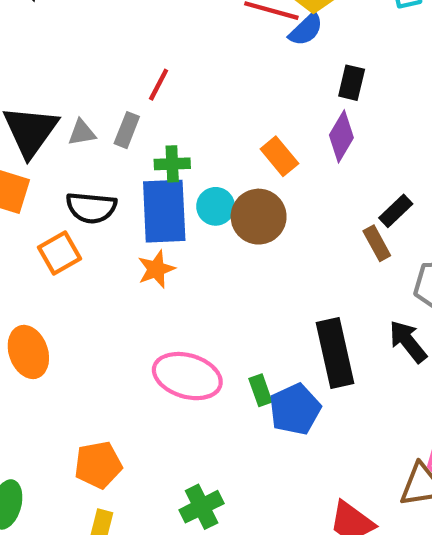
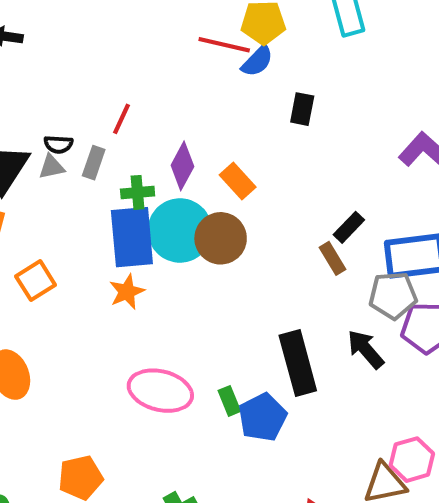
purple diamond: (341, 136) -> (182, 166), moved
cyan circle: (216, 206) -> (180, 230), size x1.8
black semicircle: (91, 208) -> (58, 144), moved, size x0.6

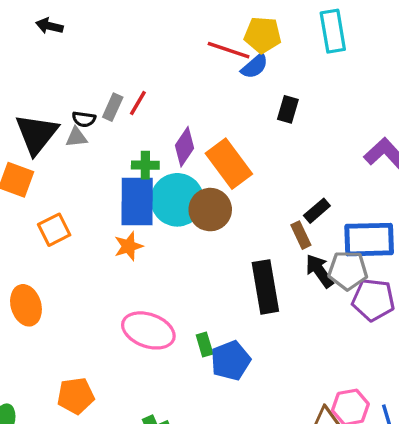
gray rectangle: (94, 163) -> (113, 107), moved
orange rectangle: (238, 181) -> (229, 164), size x1.6
black arrow: (366, 349) -> (319, 271), moved
black rectangle: (298, 363) -> (265, 287), moved

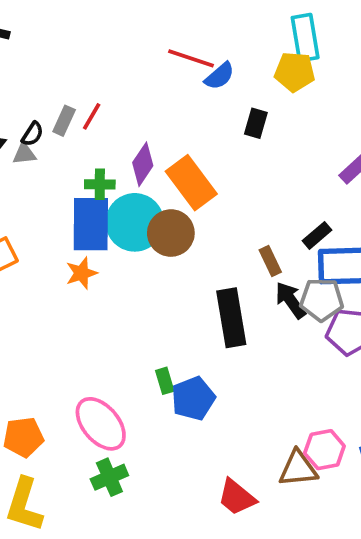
yellow pentagon: (263, 35) -> (295, 72), moved
black semicircle: (84, 119) -> (32, 134), turned -65
black rectangle: (317, 211) -> (317, 235), moved
pink ellipse: (148, 330) -> (101, 424), moved, turned 30

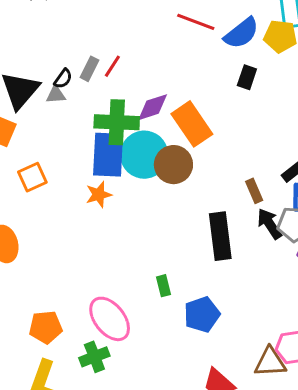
blue semicircle: (219, 76) -> (241, 33), moved, size x1.4
purple diamond: (143, 164) -> (153, 107), turned 36
green cross: (100, 184) -> (117, 122), size x1.8
blue pentagon: (193, 398) -> (202, 314), moved
green cross: (109, 477) -> (94, 357), moved

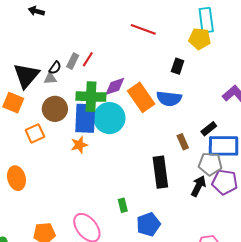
blue semicircle: (241, 33) -> (169, 99), moved, turned 45
brown circle: (173, 165) -> (55, 109), moved
black arrow: (269, 224) -> (198, 186), moved, turned 60

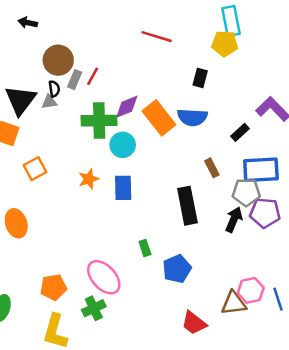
black semicircle: (55, 68) -> (54, 89), turned -40
brown circle: (55, 109) -> (58, 60), moved
blue rectangle: (85, 118) -> (123, 188), moved, size x0.7
cyan circle: (109, 118) -> (123, 145), size x0.7
black rectangle: (209, 129) -> (240, 132), moved

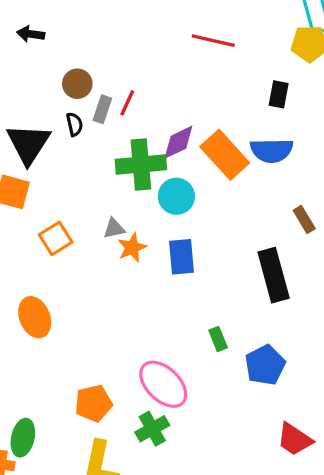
brown circle: (58, 60) -> (77, 84), size x0.7
gray triangle: (49, 102) -> (114, 228), moved

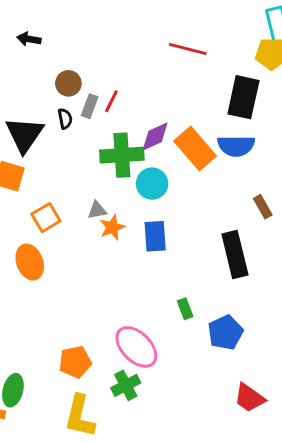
black rectangle: (279, 94) -> (243, 97), size x1.8
orange ellipse: (35, 317) -> (30, 262), moved

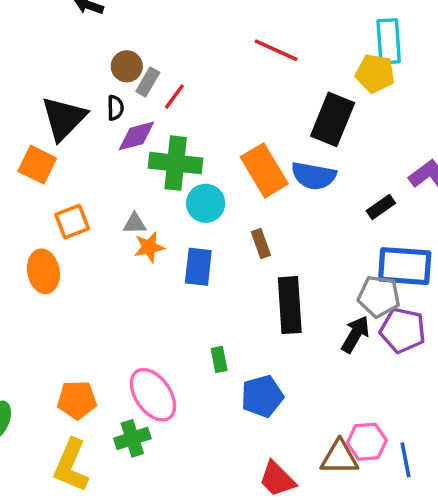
gray rectangle: (90, 106) -> (148, 82), moved
purple diamond: (155, 137) -> (136, 136), moved
brown rectangle: (263, 207) -> (261, 244), moved

